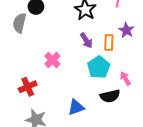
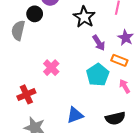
purple arrow: (86, 40) -> (99, 43), moved
orange rectangle: (109, 43) -> (119, 60), moved, turned -70
black semicircle: (110, 96) -> (115, 118), moved

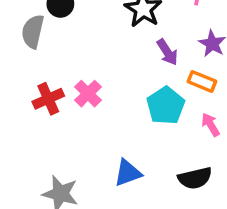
red cross: (26, 94) -> (48, 99), moved

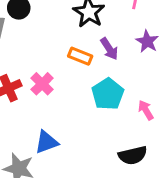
orange rectangle: (202, 81) -> (80, 56), moved
blue triangle: (128, 173) -> (46, 142), moved

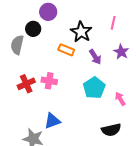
orange rectangle: (80, 56) -> (66, 50), moved
pink cross: (42, 84) -> (49, 81), turned -35

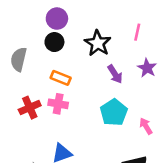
black circle: (33, 29) -> (54, 42), moved
orange rectangle: (66, 50) -> (61, 78), moved

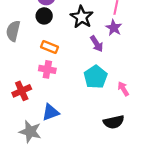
purple star: (147, 68) -> (114, 28), moved
red cross: (30, 108) -> (22, 91), moved

